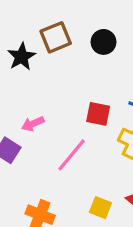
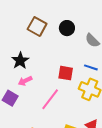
brown square: (56, 37) -> (37, 26), turned -36
black star: (22, 57) -> (20, 61), moved

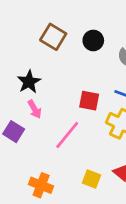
pink arrow: (25, 81) -> (35, 109), turned -96

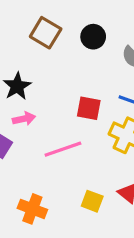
pink arrow: (35, 109) -> (24, 119), turned -72
pink line: (67, 135) -> (63, 149), turned 32

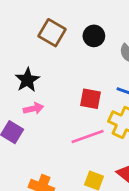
pink line: (63, 149) -> (88, 137), moved

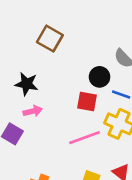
black circle: (94, 36) -> (100, 77), moved
black star: (27, 80) -> (27, 84), turned -30

